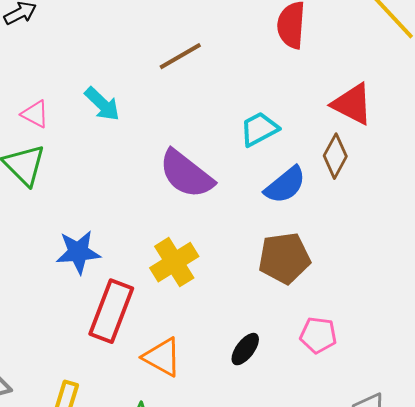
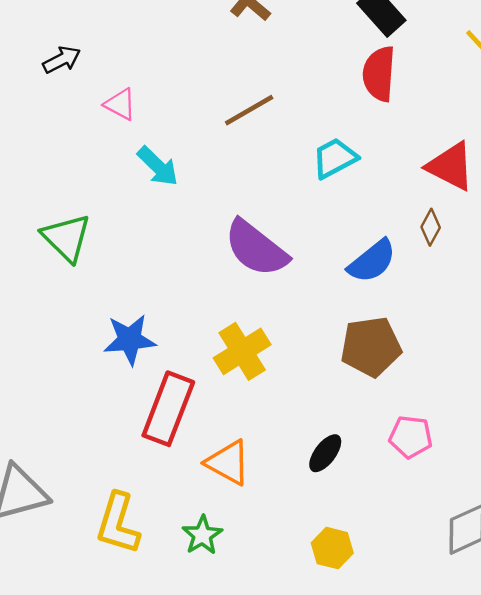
pink triangle: (35, 114) -> (120, 104), moved
cyan trapezoid: (259, 129) -> (335, 158), moved
brown diamond: (335, 156) -> (431, 227), size x0.7

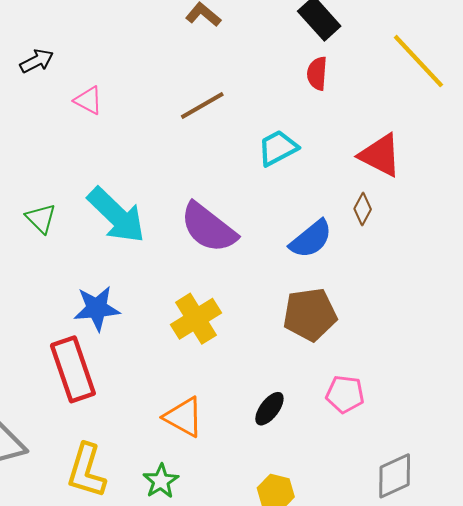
red semicircle: (379, 74) -> (317, 73), size x0.7
cyan arrow: (158, 166) -> (116, 215), moved, size x1.6
green triangle: (66, 238) -> (41, 218), size x0.7
red rectangle: (168, 409) -> (73, 369), moved, turned -40

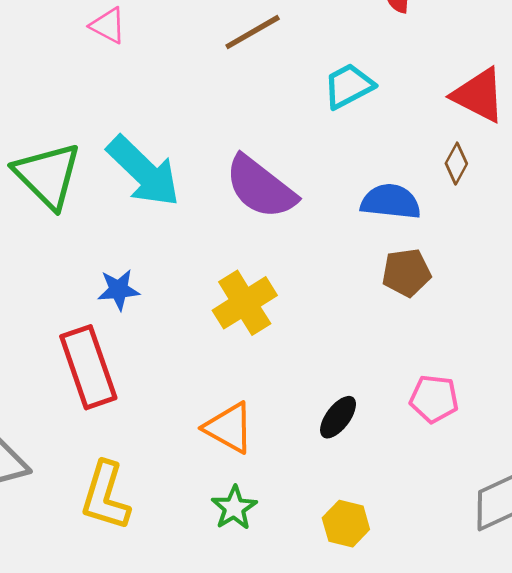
green triangle: (41, 218) -> (48, 175), size x1.8
blue semicircle: (311, 239) -> (391, 202), turned -135
blue star: (97, 308) -> (119, 290), size x0.7
brown pentagon: (310, 315) -> (406, 273), moved, size x0.7
green star: (161, 481) -> (234, 508), moved

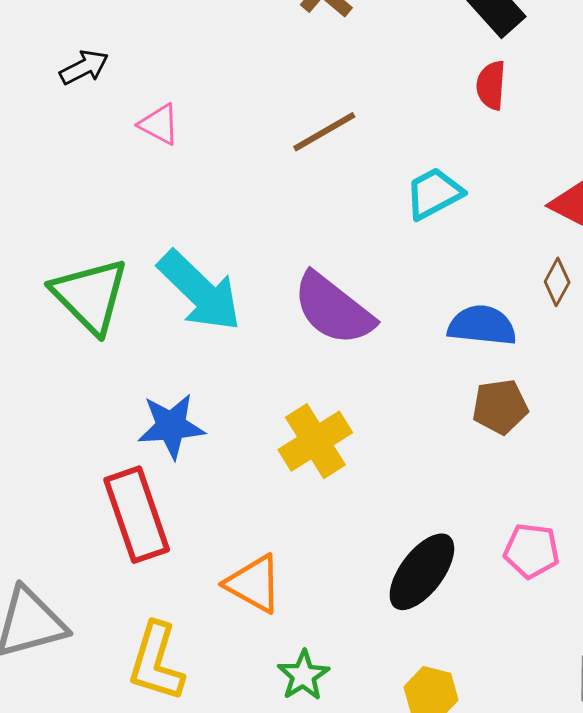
blue star: (119, 290) -> (171, 426), size x1.4
black ellipse: (338, 417) -> (422, 572), size x1.6
orange triangle: (229, 428) -> (254, 584), moved

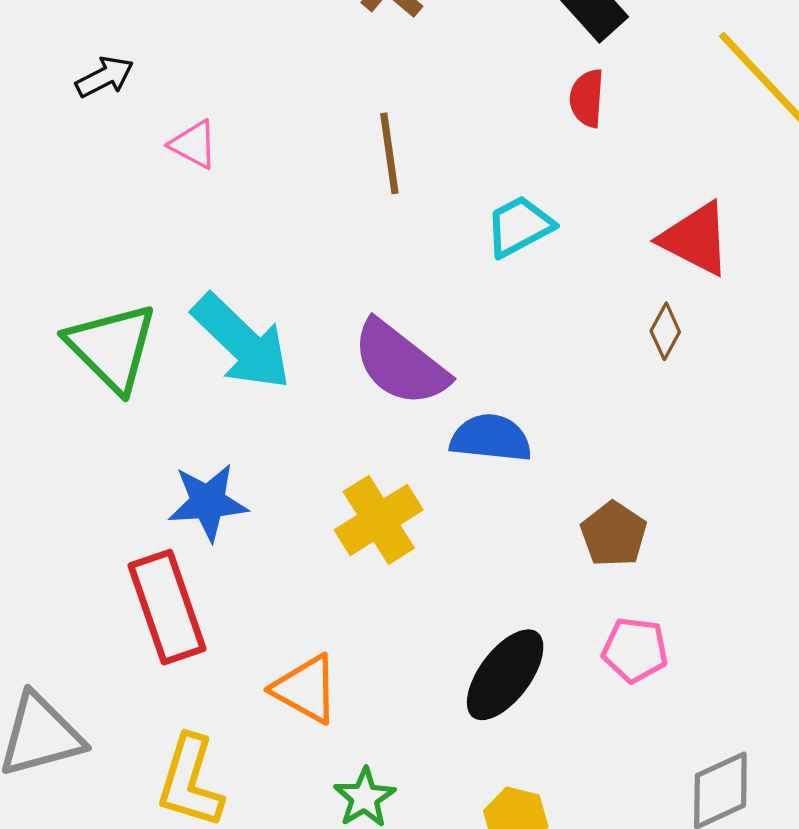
brown line: (324, 132) -> (389, 153), turned -68
blue semicircle: (482, 326) -> (491, 438), moved
brown pentagon: (500, 407) -> (614, 534), moved, turned -30

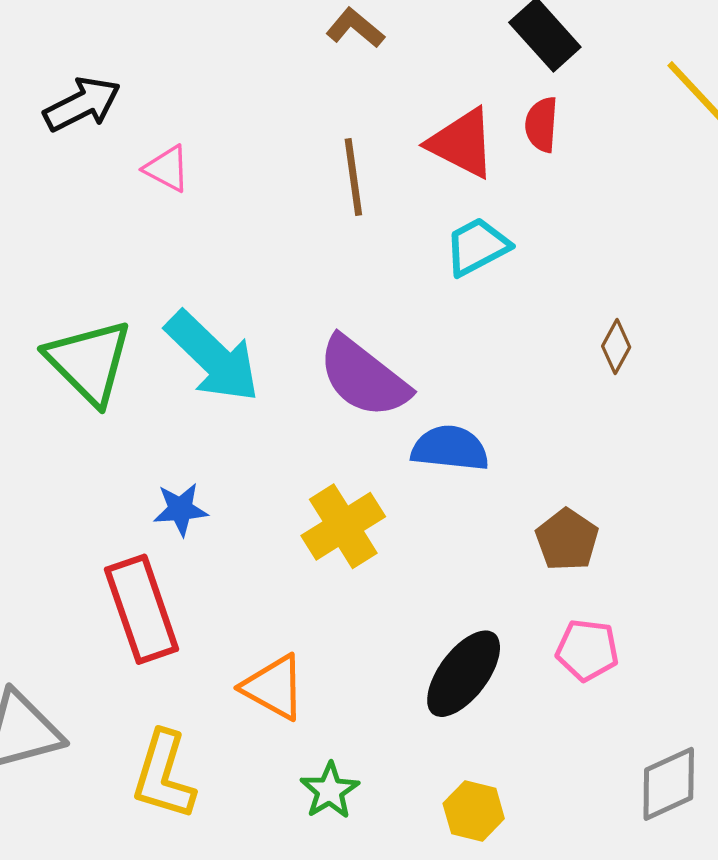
black arrow: (105, 77) -> (82, 104), size x1.4
red triangle: (696, 239) -> (462, 143), moved
blue star: (208, 502) -> (181, 509), size x0.7

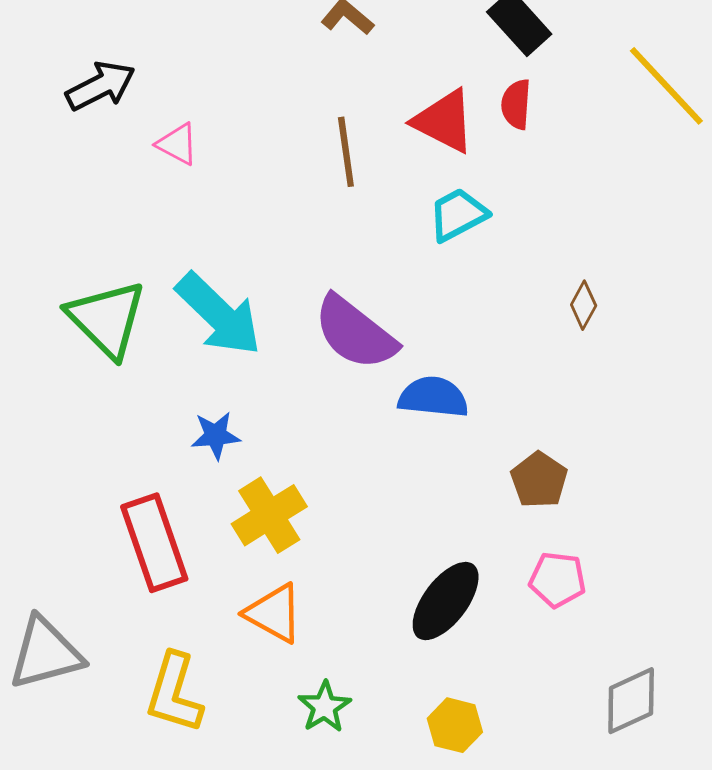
blue star: (181, 509) -> (216, 435), moved
yellow cross: (343, 526) -> (269, 515), moved

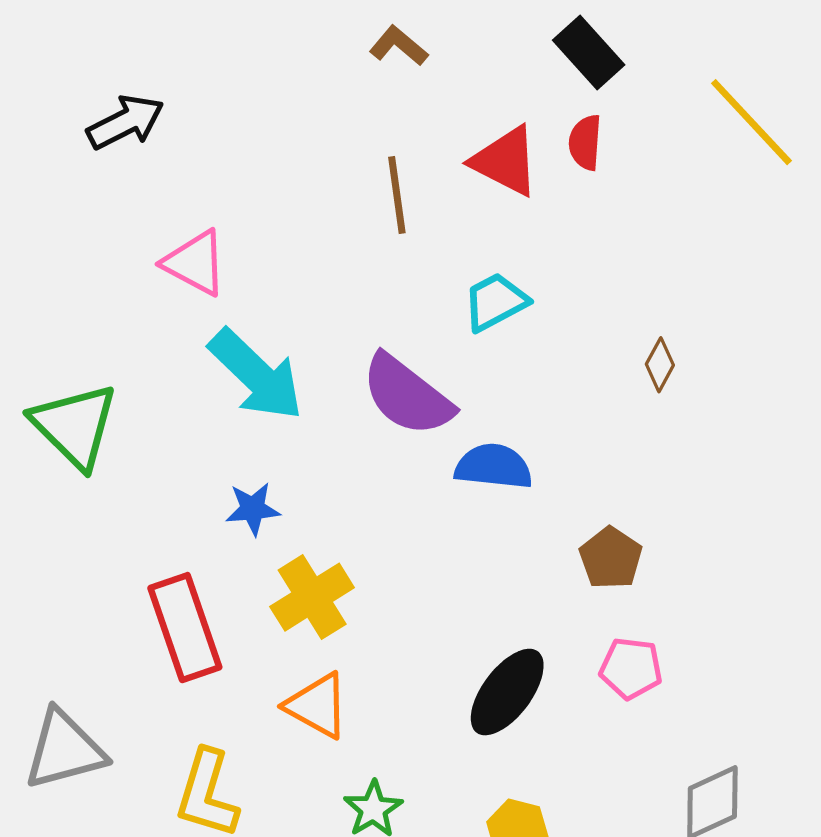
pink triangle: (177, 144) -> (195, 263), moved, size x1.4
cyan trapezoid: (458, 215) -> (495, 302), moved
green triangle: (107, 319) -> (75, 426), moved

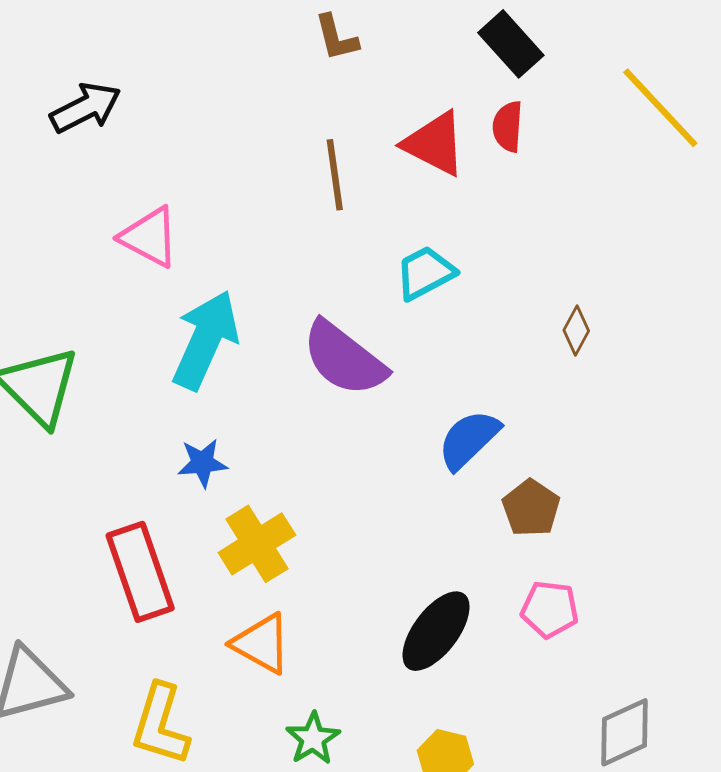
brown L-shape: (399, 46) -> (336, 38), turned -144
cyan arrow: (256, 375) -> (206, 340), turned -110
blue semicircle: (494, 466) -> (469, 440), moved, turned -50

